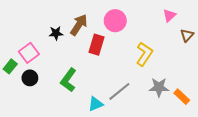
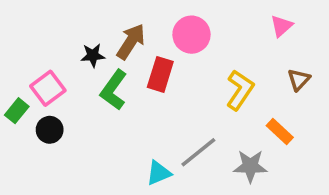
brown triangle: (187, 35) -> (299, 80), moved
green L-shape: (68, 80) -> (114, 90), moved
gray star: (159, 87) -> (250, 166), moved
orange rectangle: (182, 97) -> (280, 132), moved

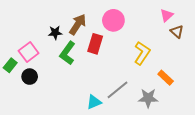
brown triangle: (299, 80) -> (177, 32), moved, turned -32

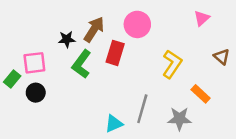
brown triangle: (177, 32) -> (222, 57), moved
pink square: (29, 52) -> (34, 63), turned 30
gray line: (118, 90) -> (142, 109), turned -35

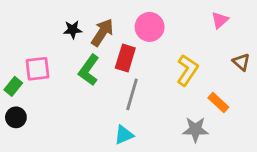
black star: (67, 39) -> (73, 30), moved
black circle: (36, 93) -> (16, 117), moved
gray line: (142, 109) -> (132, 94), moved

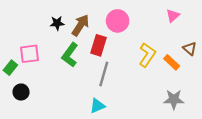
orange rectangle: (218, 103) -> (172, 62), moved
black circle: (16, 117) -> (21, 92), moved
gray star: (195, 130) -> (174, 99), moved

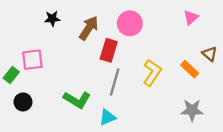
black star: (57, 23) -> (52, 19), moved
green L-shape: (70, 55) -> (77, 100), moved, turned -95
yellow L-shape: (147, 55) -> (152, 73), moved

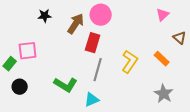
pink circle: (130, 23) -> (101, 15), moved
brown triangle: (210, 54) -> (180, 38), moved
gray star: (192, 110) -> (164, 94), turned 30

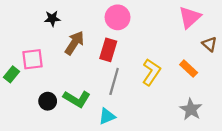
pink triangle: (163, 15) -> (190, 17), size x1.5
brown arrow: (76, 24) -> (74, 43), moved
black circle: (20, 87) -> (48, 101), moved

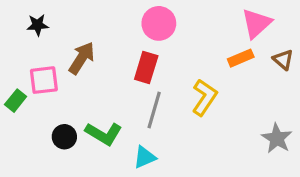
black star: (52, 19) -> (38, 25), moved
brown arrow: (74, 43) -> (82, 58), moved
orange rectangle: (189, 69) -> (241, 58), moved, turned -66
gray star: (191, 109) -> (277, 138), moved

